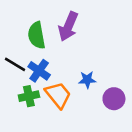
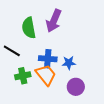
blue cross: (39, 71) -> (48, 59), moved, turned -30
purple circle: (114, 99) -> (76, 87), moved

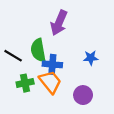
green semicircle: (29, 28) -> (38, 50), moved
blue star: (69, 63) -> (91, 58), moved

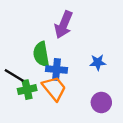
black line: (13, 56) -> (14, 75), moved
purple circle: (83, 95) -> (101, 103), moved

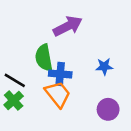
purple arrow: (64, 25) -> (68, 26), turned -140
green cross: (27, 90) -> (14, 101), moved, turned -30

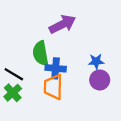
orange trapezoid: (58, 94) -> (53, 87), turned -140
purple circle: (108, 109) -> (100, 80), moved

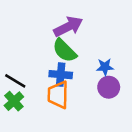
green semicircle: (41, 53) -> (64, 51), moved, turned -35

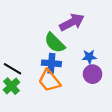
purple arrow: (68, 27) -> (72, 22), moved
orange trapezoid: (58, 95) -> (49, 81), turned -40

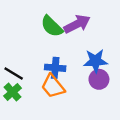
green semicircle: (55, 43) -> (52, 26), moved
blue star: (89, 57) -> (95, 61), size x1.5

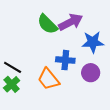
blue star: (95, 61) -> (93, 42), moved
blue cross: (55, 68) -> (65, 60), moved

